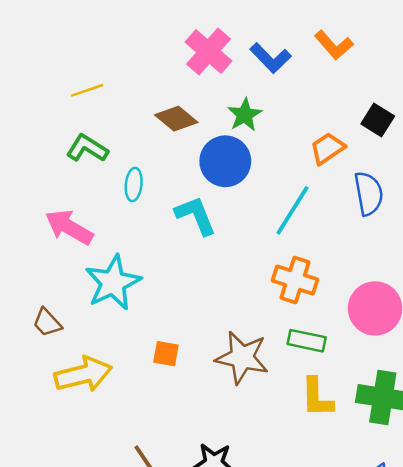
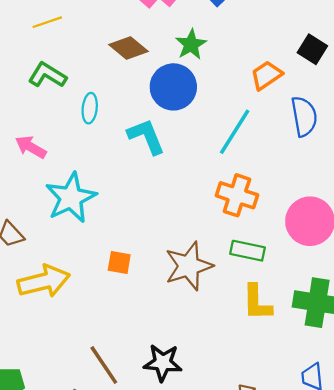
pink arrow: (69, 227) -> (31, 147), size x0.7
brown star: (242, 358) -> (189, 266), turned -30

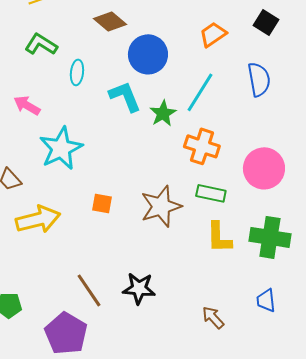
green star: (191, 45) -> (163, 113), moved
orange trapezoid: (266, 75) -> (213, 34), moved

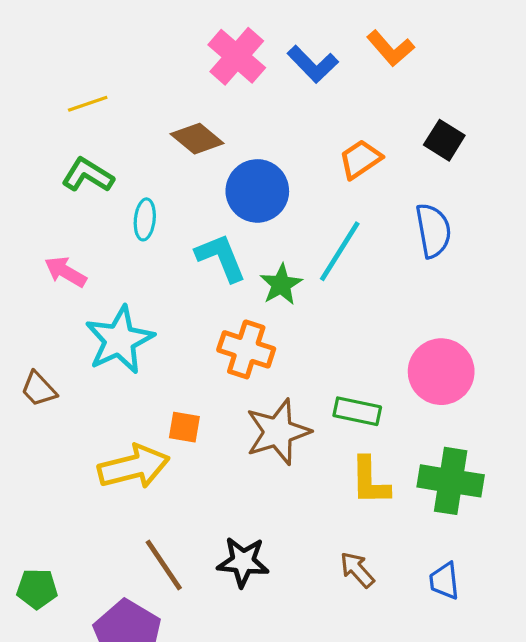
orange cross: (202, 146) -> (246, 349), moved
yellow arrow: (38, 219) -> (134, 467), moved
brown arrow: (213, 317) -> (357, 570), moved

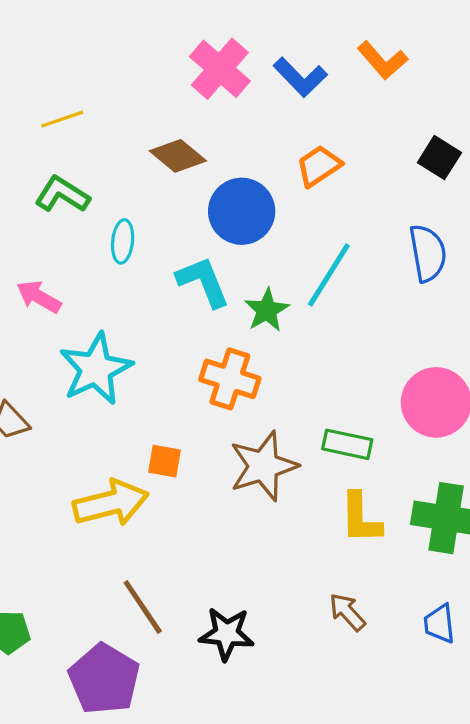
orange trapezoid: (360, 159) -> (319, 166), moved
black star: (243, 562) -> (227, 634), moved

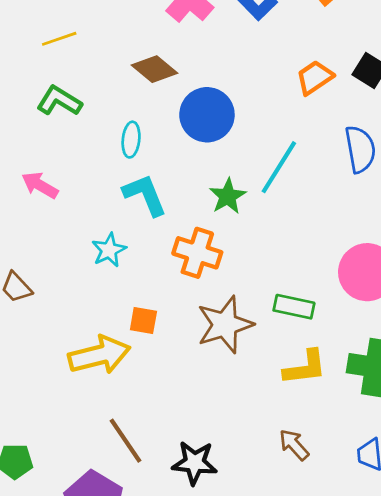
orange trapezoid: (319, 166) -> (315, 77), moved
cyan ellipse: (123, 241) -> (131, 140), moved
cyan L-shape: (203, 282) -> (145, 195), moved
cyan star: (96, 369) -> (109, 250), moved, size x0.6
yellow L-shape: (361, 518) -> (305, 367), turned -96

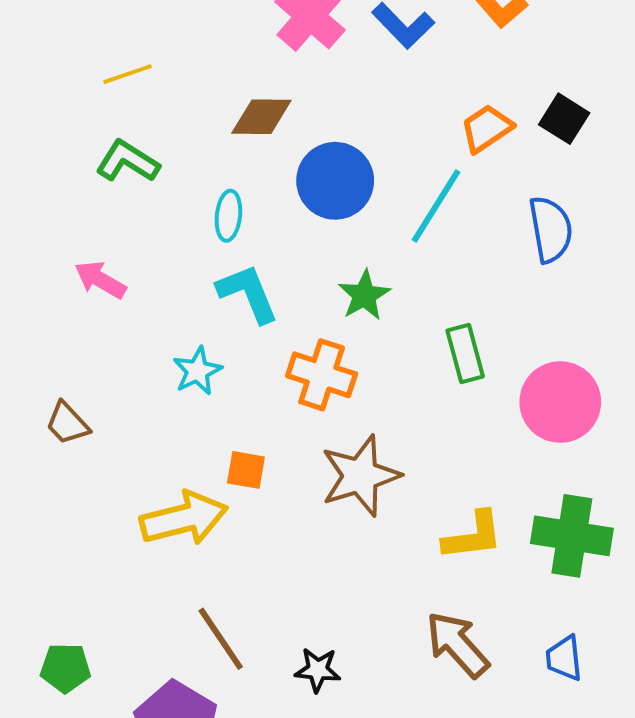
brown diamond: (154, 69) -> (261, 117), turned -39
cyan line: (279, 167) -> (436, 206), moved
green rectangle: (294, 307) -> (465, 353), moved, turned 63
brown arrow: (294, 445) -> (457, 645), size x1.5
black star: (195, 463) -> (318, 670), size x0.7

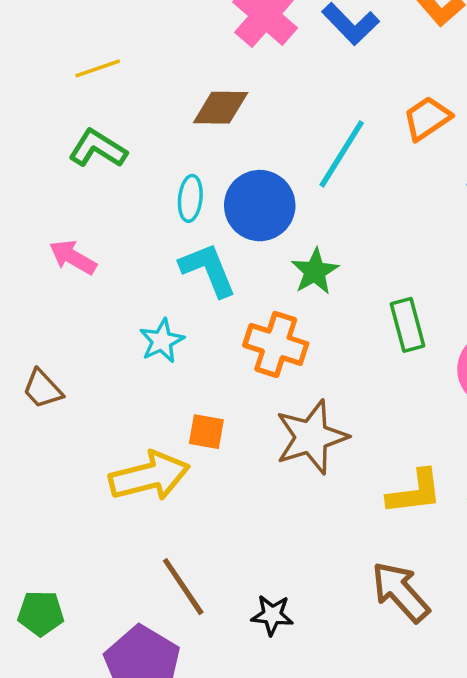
blue circle: (335, 181) -> (260, 206), moved
cyan line: (436, 206) -> (342, 154), moved

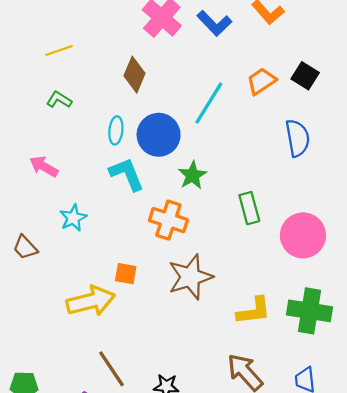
brown diamond: (221, 108) -> (134, 75), turned -68
green L-shape: (98, 149) -> (59, 100), size x0.7
cyan star: (162, 341) -> (73, 218), moved

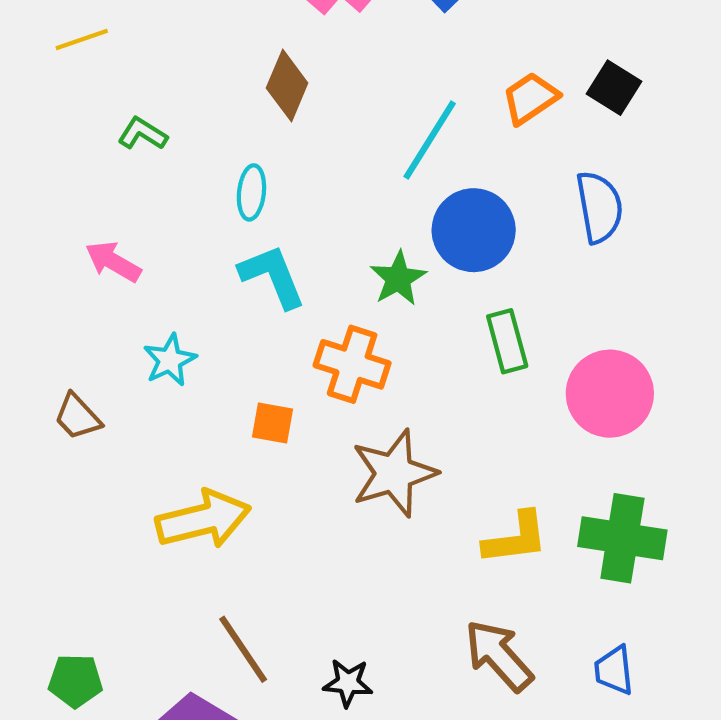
yellow line: (59, 51) -> (82, 39), moved
blue circle: (159, 135) -> (474, 230), moved
orange square: (126, 274) -> (272, 423), moved

